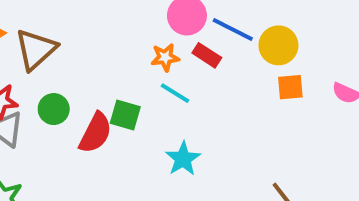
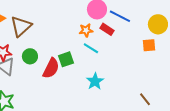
yellow circle: (278, 45) -> (158, 24), moved
green square: (125, 115) -> (66, 59), turned -35

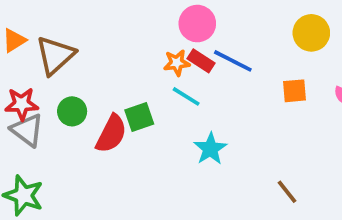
blue line: (120, 16) -> (233, 61), moved
yellow circle: (158, 24) -> (311, 33), moved
red rectangle: (107, 29) -> (201, 61), moved
cyan star: (95, 81) -> (210, 149), moved

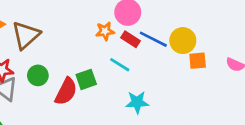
yellow circle: (311, 33) -> (183, 41), moved
orange star: (177, 63) -> (105, 31), moved
cyan star: (210, 149) -> (137, 102), turned 30

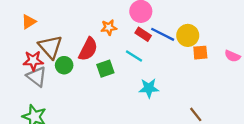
orange star: (105, 31) -> (109, 27), moved
brown triangle: (26, 35) -> (50, 47), moved, turned -30
red semicircle: (66, 92) -> (88, 49), moved

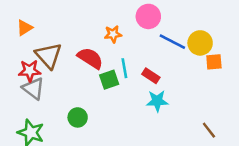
red rectangle: (143, 34) -> (151, 76), moved
red semicircle: (88, 49) -> (90, 58), turned -85
cyan line: (134, 56) -> (124, 68), moved, turned 48
green circle: (64, 65) -> (78, 117), moved

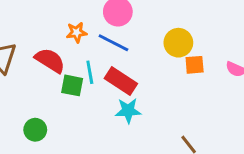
blue line: (172, 42) -> (113, 43), moved
red rectangle: (151, 76) -> (121, 81), size x1.5
green square: (109, 80) -> (72, 85), turned 30

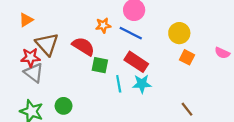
orange square: (195, 65) -> (187, 57), moved, turned 32
cyan line: (90, 72) -> (119, 84), moved
green circle: (35, 130) -> (64, 106), moved

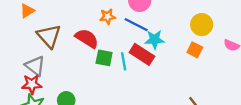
yellow circle: (179, 33) -> (202, 25), moved
red star: (30, 57) -> (32, 84), moved
cyan line: (119, 84) -> (124, 61), moved
cyan star: (142, 84) -> (155, 39), moved

